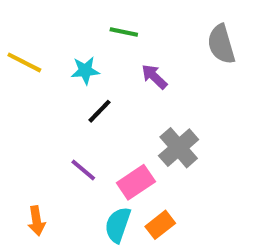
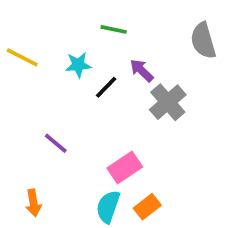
black line: (99, 111) -> (106, 87), moved
gray cross: (179, 148) -> (168, 102), moved
purple line: (83, 170) -> (56, 143), moved

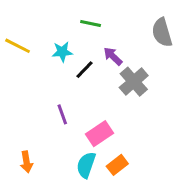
purple line: (56, 143) -> (62, 114), moved, turned 30

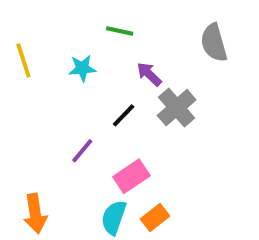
yellow line: (18, 46) -> (23, 60), turned 45
black line: (85, 70) -> (124, 115), moved
purple line: (62, 114) -> (82, 151), turned 60
orange arrow: (26, 162) -> (35, 214), size x1.4

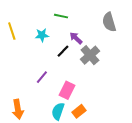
black line: (124, 115) -> (63, 51), moved
pink rectangle: (131, 176) -> (67, 90), turned -30

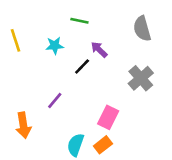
gray cross: (90, 55) -> (141, 78), moved
pink rectangle: (67, 90) -> (108, 117), moved
orange arrow: (18, 109) -> (23, 125), moved

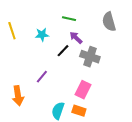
green line: (79, 21) -> (69, 19), moved
gray cross: (141, 78) -> (90, 57), moved, turned -30
orange rectangle: (103, 145) -> (79, 111), turned 56

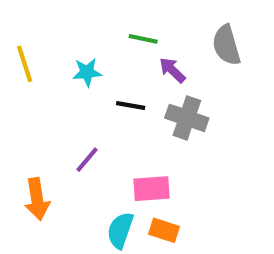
purple arrow: (76, 38) -> (172, 70), moved
black line: (63, 51) -> (131, 105), turned 56
pink rectangle: (83, 90) -> (152, 189), moved, turned 60

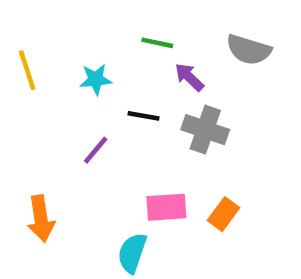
gray semicircle: (226, 45) -> (249, 50), turned -57
purple line: (87, 160) -> (96, 150), moved
orange rectangle: (164, 230) -> (223, 214), moved, turned -72

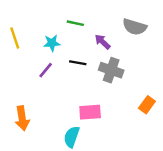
green line: (157, 43) -> (75, 23), moved
purple line: (96, 150) -> (46, 70), moved
orange rectangle: (223, 214) -> (147, 105), moved

